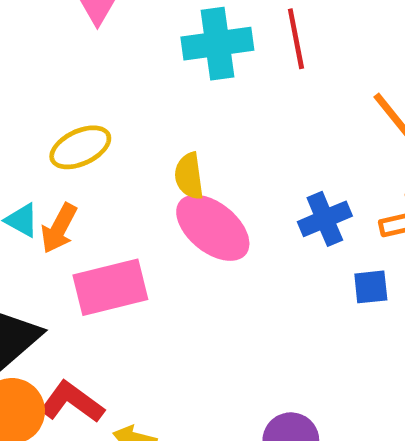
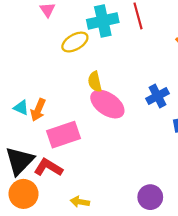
yellow ellipse: (80, 147) -> (75, 42), moved
red L-shape: (72, 402) -> (48, 167), moved

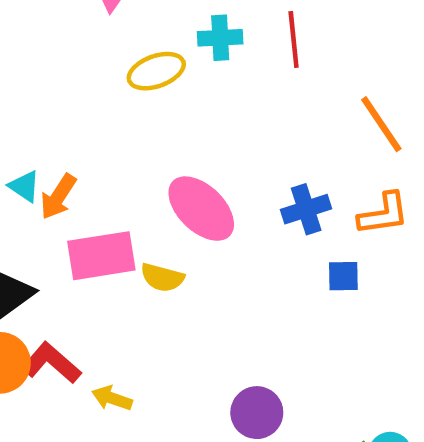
cyan cross: (103, 21) -> (220, 38), size x0.7
yellow semicircle: (95, 82) -> (162, 278), moved, turned -72
red L-shape: (48, 167) -> (51, 363), moved

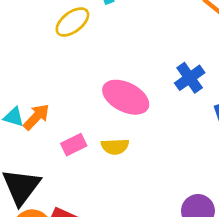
orange arrow: (58, 197) -> (36, 117), turned -152
pink rectangle: (101, 256) -> (74, 145), size x0.6

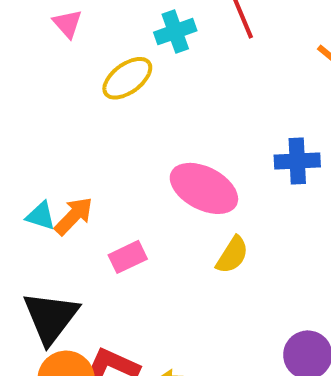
blue cross: (190, 78) -> (297, 161), turned 32
yellow semicircle: (115, 147) -> (232, 255), moved, turned -56

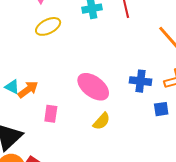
yellow ellipse: (127, 78) -> (48, 26), moved
pink rectangle: (128, 257) -> (51, 114), turned -66

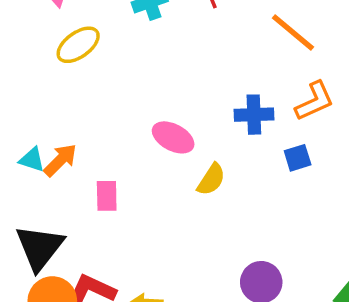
pink ellipse: (93, 87) -> (173, 137), size x0.7
yellow semicircle: (102, 121) -> (211, 179), moved

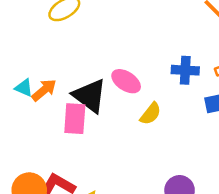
pink rectangle: (107, 196) -> (75, 119), size x1.4
black triangle: (40, 247) -> (90, 96), moved, turned -36

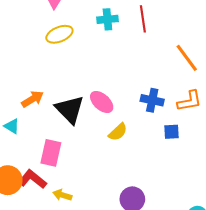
cyan triangle: (24, 88) -> (12, 126), moved
pink rectangle: (75, 119) -> (51, 153), moved

